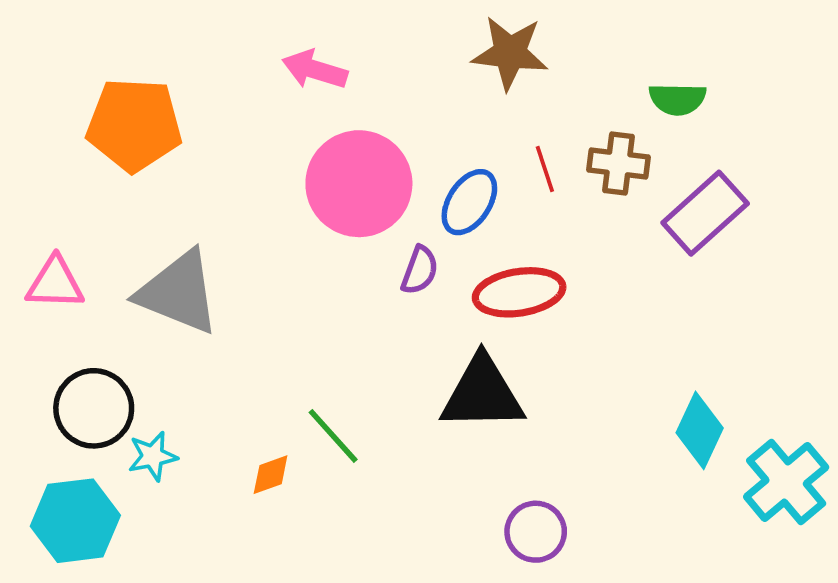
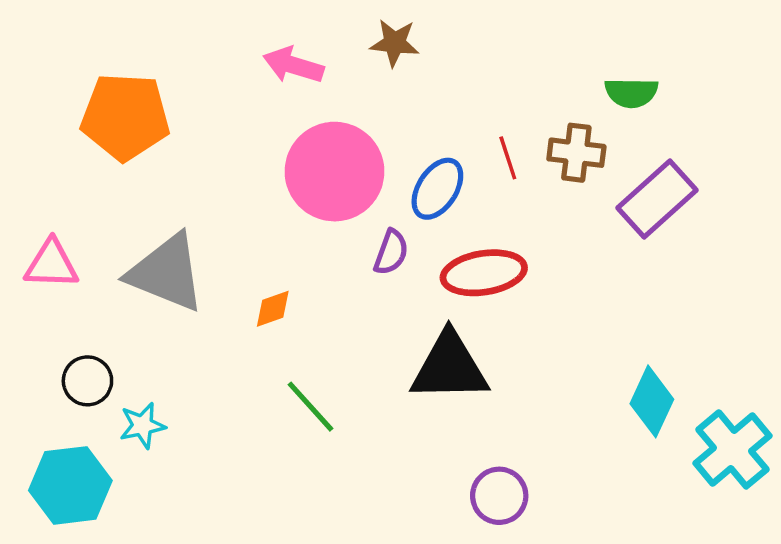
brown star: (510, 53) -> (395, 43), moved, size x0.7
black circle: (94, 408) -> (87, 381), size x0.7
orange diamond: (271, 475) -> (273, 309), moved

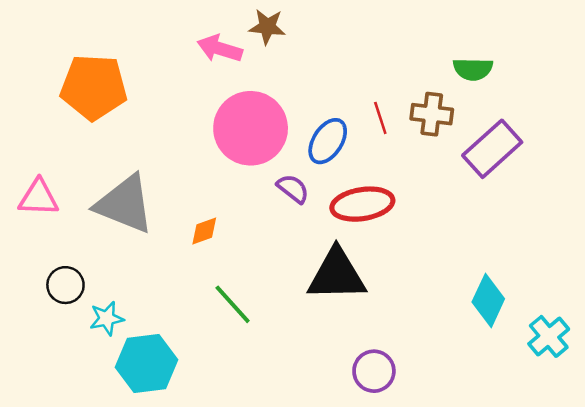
brown star: (395, 43) -> (267, 27), moved
purple semicircle: (391, 252) -> (293, 189), turned -72
cyan cross: (733, 449) -> (549, 336), size x0.7
cyan hexagon: (70, 485) -> (146, 363), moved

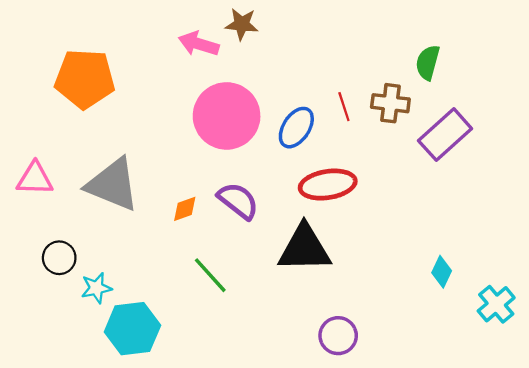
green semicircle: (473, 69) -> (428, 62), turned 104
purple semicircle: (293, 189) -> (238, 201), moved, size x1.4
cyan diamond: (488, 300) -> (442, 272), size x0.7

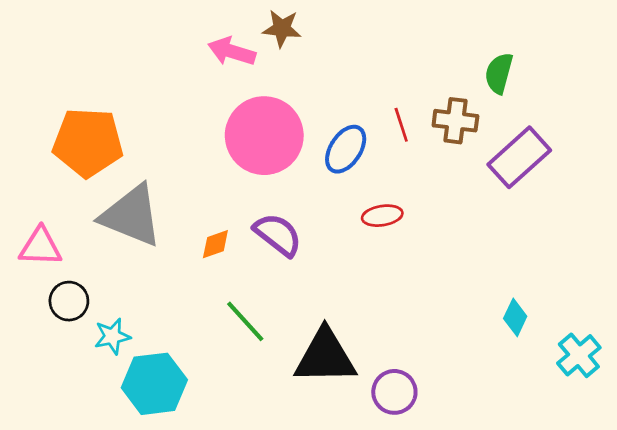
orange pentagon: (85, 79) -> (88, 142), moved
pink triangle: (35, 179) -> (40, 247), moved
red ellipse: (328, 185) -> (382, 216), size x0.6
black triangle: (304, 248) -> (325, 357), moved

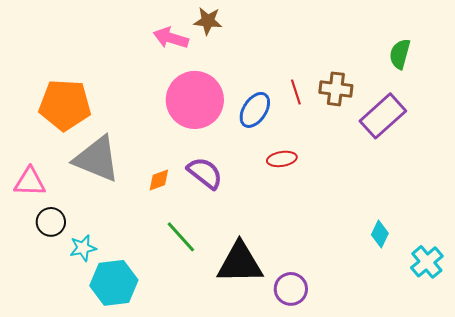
green semicircle: (499, 73) -> (400, 54), moved

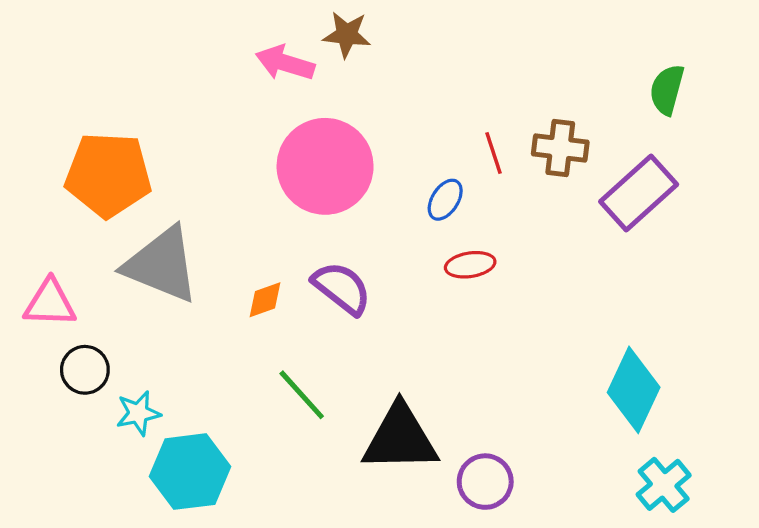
blue ellipse: (255, 110) -> (445, 200), moved, size x0.7
cyan diamond: (380, 234) -> (634, 390), size x1.8
cyan cross: (427, 262) -> (664, 485), moved

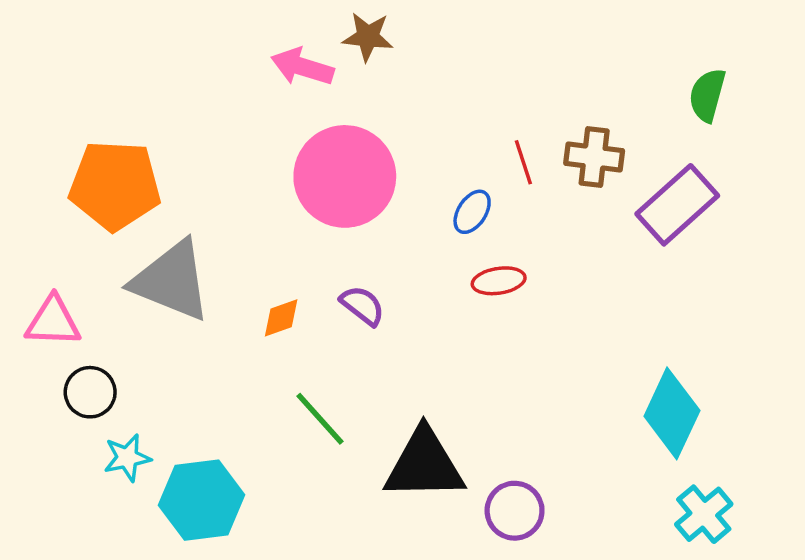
purple semicircle: (342, 288) -> (362, 306), size x0.7
cyan star: (138, 413) -> (127, 458), moved

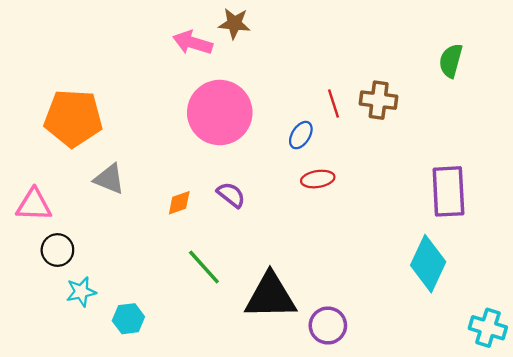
purple rectangle: (677, 205) -> (448, 191), moved, turned -51
gray triangle: (171, 281) -> (109, 179), size x0.6
cyan hexagon: (202, 500) -> (128, 319), size x0.6
cyan cross: (704, 514) -> (488, 328), moved, turned -33

